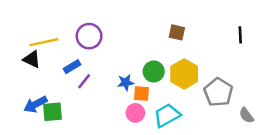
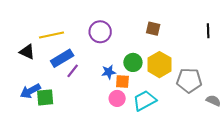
purple circle: (89, 36) -> (100, 32), moved
yellow line: (44, 42) -> (51, 35), moved
blue rectangle: (72, 67) -> (62, 58), size x1.5
gray pentagon: (218, 92) -> (189, 80), turned -30
gray semicircle: (246, 115) -> (213, 101), turned 152

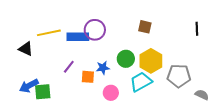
blue rectangle: (62, 58) -> (78, 37), moved, turned 30
orange square: (122, 82) -> (88, 77), moved
cyan trapezoid: (145, 101) -> (141, 82), moved

